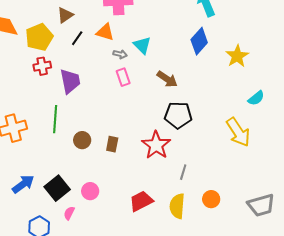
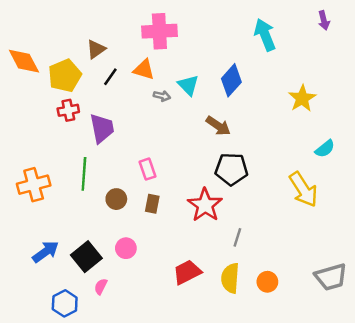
blue diamond: (199, 41) -> (231, 80), moved
pink rectangle: (123, 77) -> (147, 169), moved
pink circle: (90, 191) -> (126, 248), moved
orange circle: (211, 199) -> (267, 282), moved

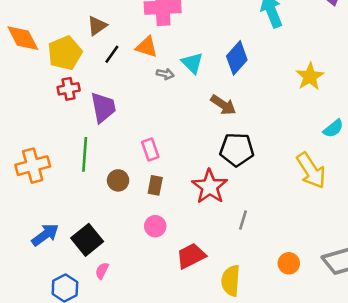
pink circle: (126, 248) -> (155, 226), moved
yellow semicircle: (230, 278) -> (231, 281), moved
orange circle: (267, 282) -> (289, 263), moved

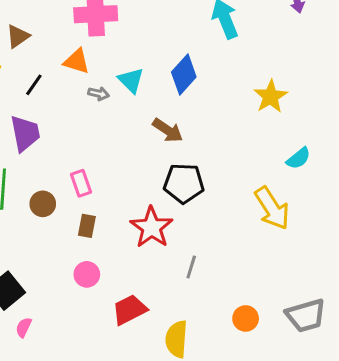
black line: (112, 54) -> (34, 85), moved
brown circle: (118, 180) -> (43, 204), moved

